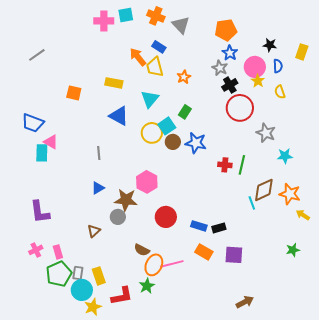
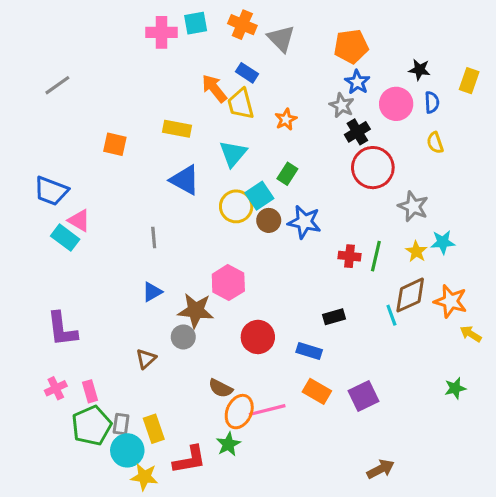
yellow star: (258, 81) -> (416, 251), moved
cyan rectangle: (42, 153) -> (65, 238), turned -54
black rectangle: (219, 228) -> (334, 317), moved
purple square: (234, 255) -> (364, 396), turned -30
yellow star: (93, 307) -> (144, 477), turned 30

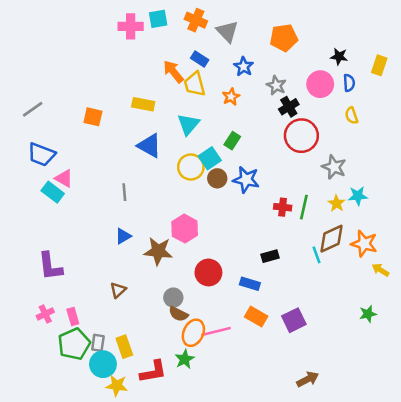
blue star: (357, 82) -> (244, 67), moved
gray line: (57, 85) -> (33, 109), moved
gray circle: (183, 337) -> (173, 298), moved

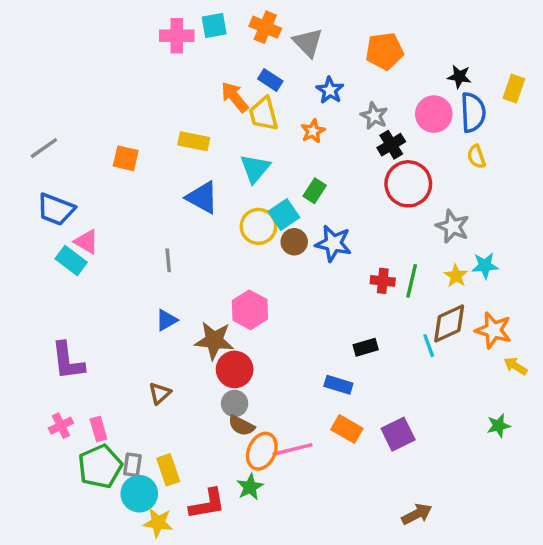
blue semicircle: (349, 83) -> (473, 112), size x1.6
red circle: (208, 272) -> (235, 369), moved

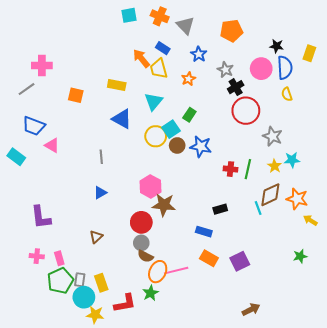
pink cross: (177, 36) -> (42, 66), moved
cyan rectangle: (71, 260) -> (16, 157), moved
brown star: (214, 340) -> (164, 205), moved
pink cross: (61, 426) -> (37, 256), turned 32

